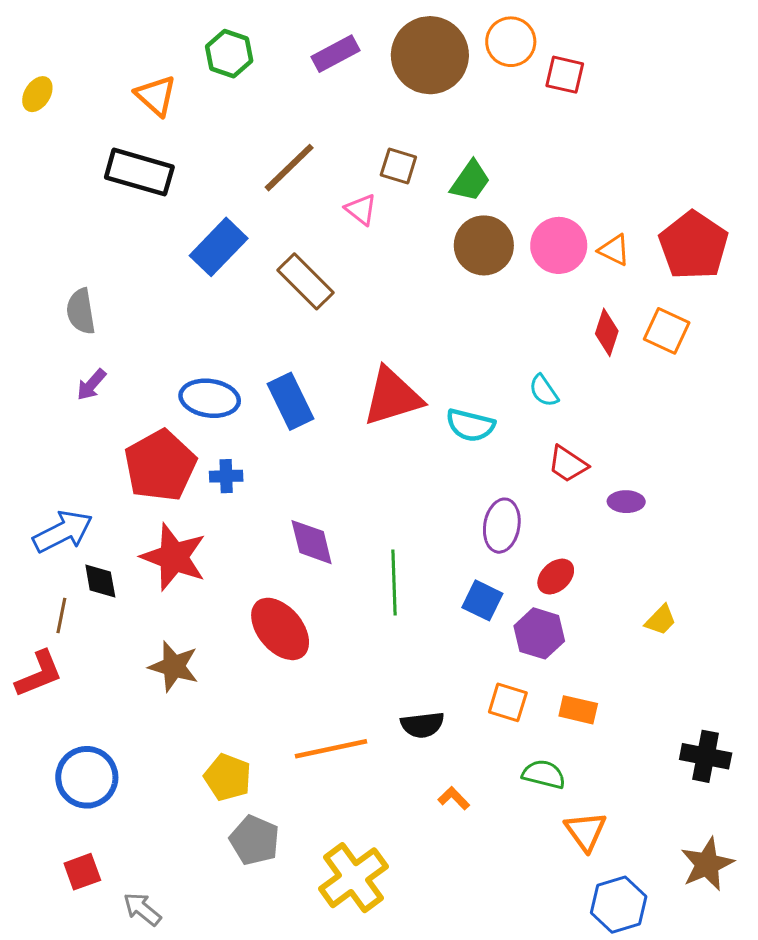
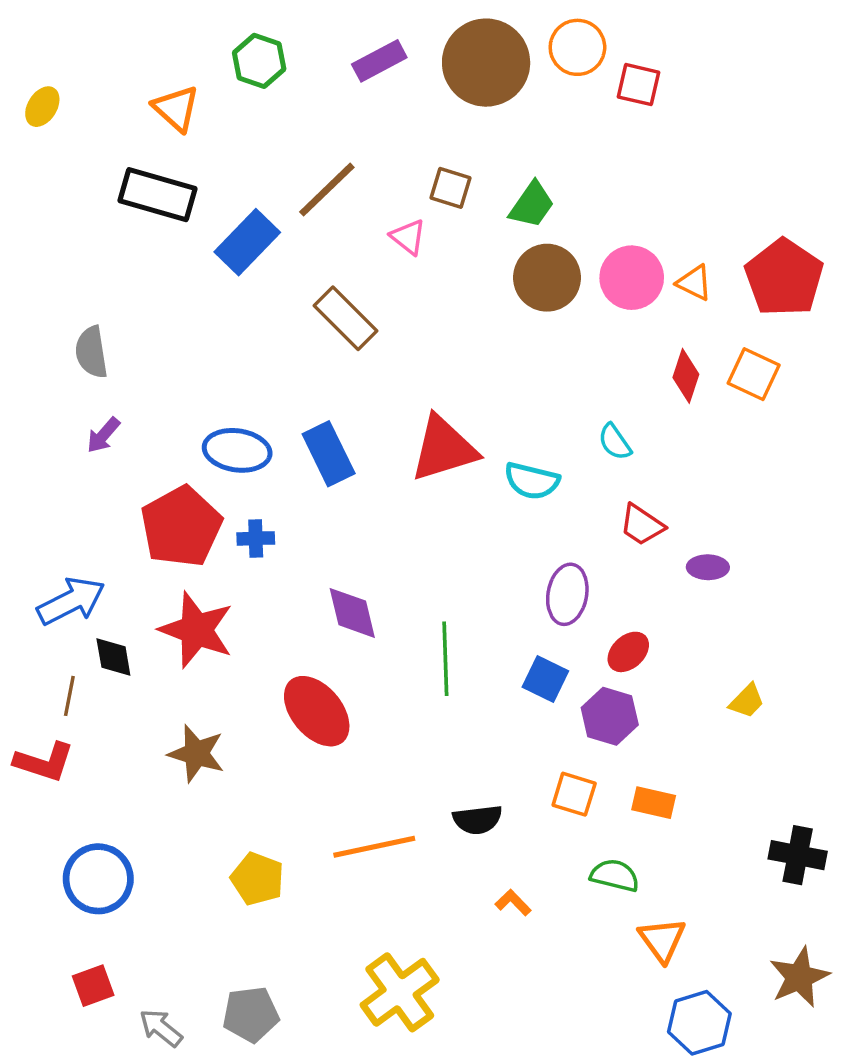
blue rectangle: (219, 247) -> (247, 242), moved
red L-shape: (39, 674) -> (44, 762), turned 40
gray pentagon: (255, 840) -> (251, 1014), moved, turned -30

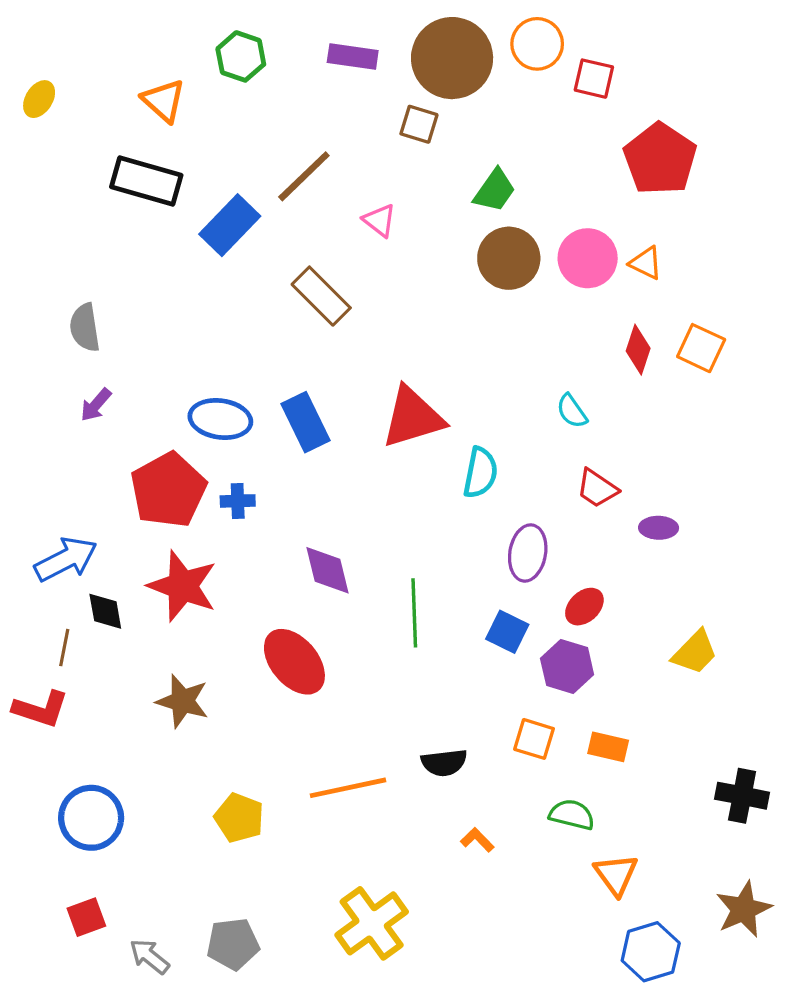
purple rectangle: (379, 61) -> (353, 56), turned 36
brown square: (450, 188) -> (419, 124), moved
red pentagon: (784, 278) -> (660, 159), moved
cyan semicircle: (532, 481) -> (480, 473), moved, turned -93
yellow trapezoid: (747, 701) -> (695, 652), size x1.4

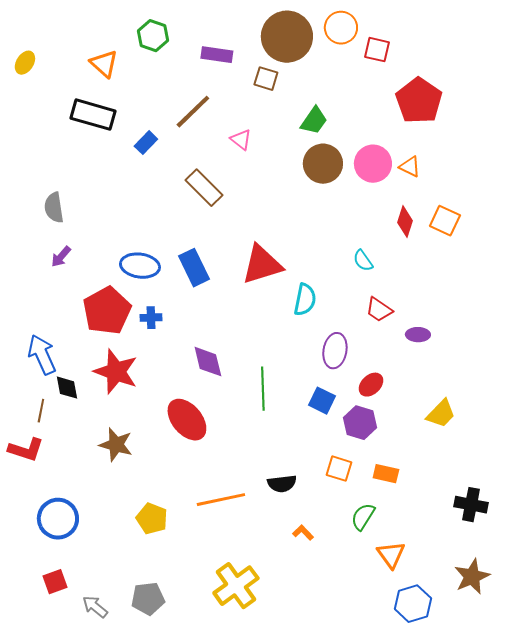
purple rectangle: (353, 56) -> (217, 55), moved
blue rectangle: (230, 225) -> (146, 143), size x0.6
blue arrow: (66, 559) -> (42, 355), turned -87
green semicircle: (572, 815) -> (363, 517), turned -72

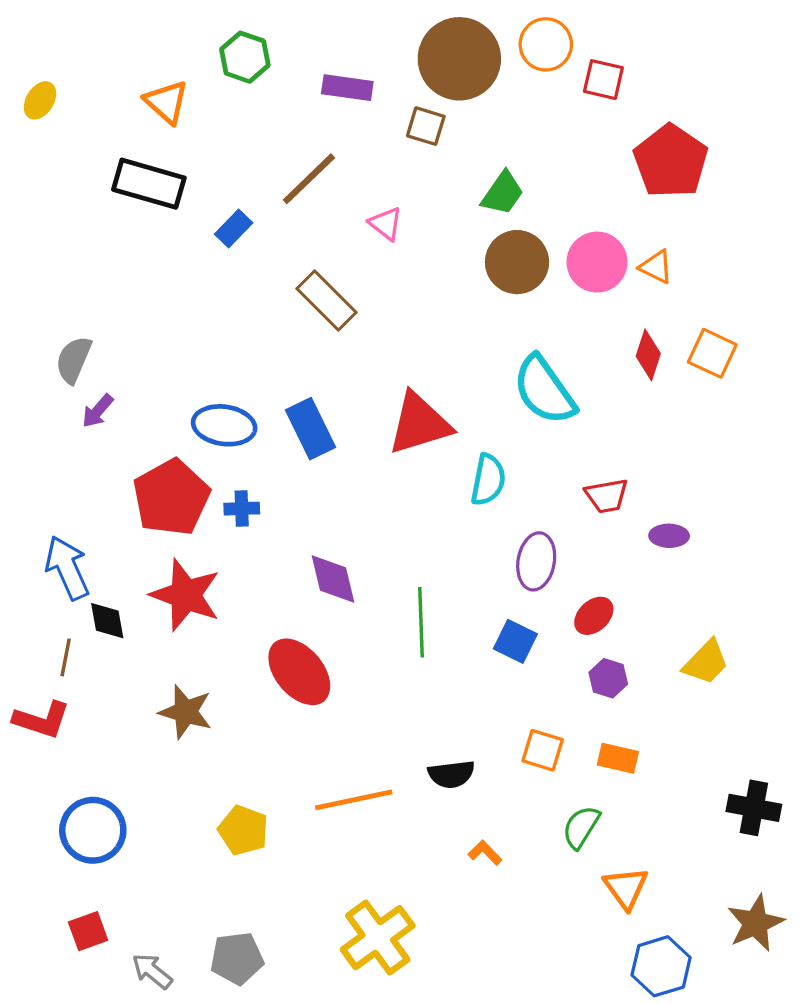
gray semicircle: (54, 208) -> (74, 360), moved, turned 32
cyan semicircle: (363, 261) -> (544, 390), moved, size x2.0
red trapezoid: (379, 310) -> (607, 496), turned -44
purple hexagon: (360, 423) -> (608, 678), moved, size x0.7

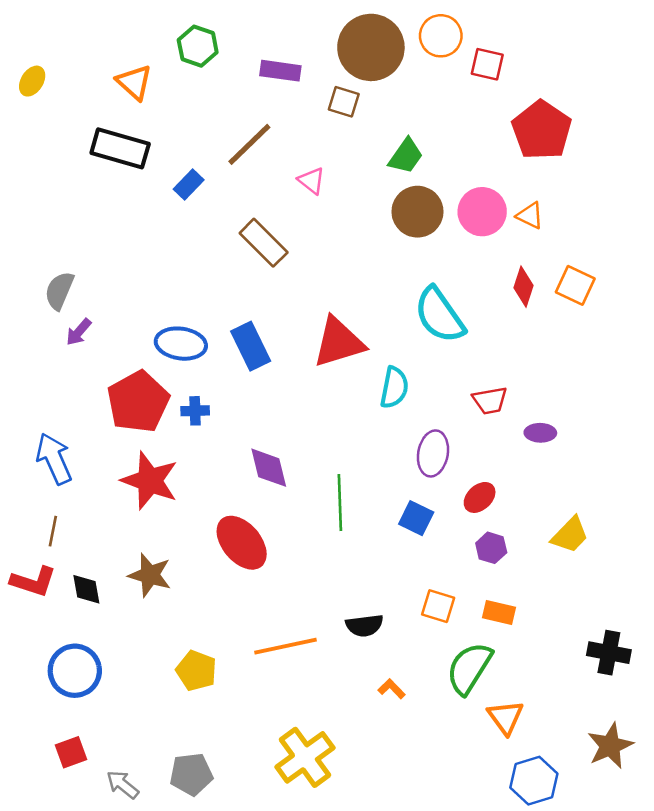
black diamond: (107, 621) -> (86, 589), moved
green semicircle: (581, 827) -> (469, 668), size x1.5

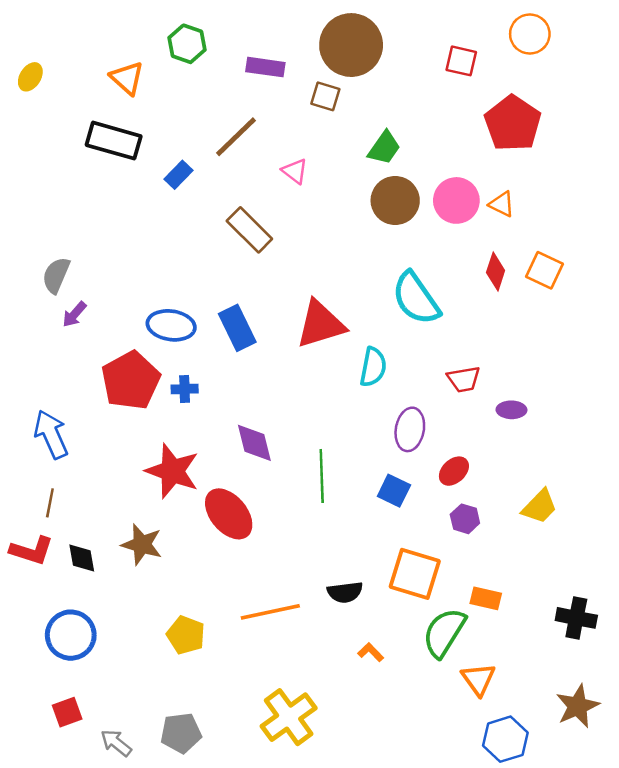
orange circle: (441, 36) -> (530, 34), moved
red star: (150, 481) -> (172, 471), moved
orange square: (438, 606) -> (415, 574), size x1.6
orange rectangle: (499, 613) -> (486, 598), moved

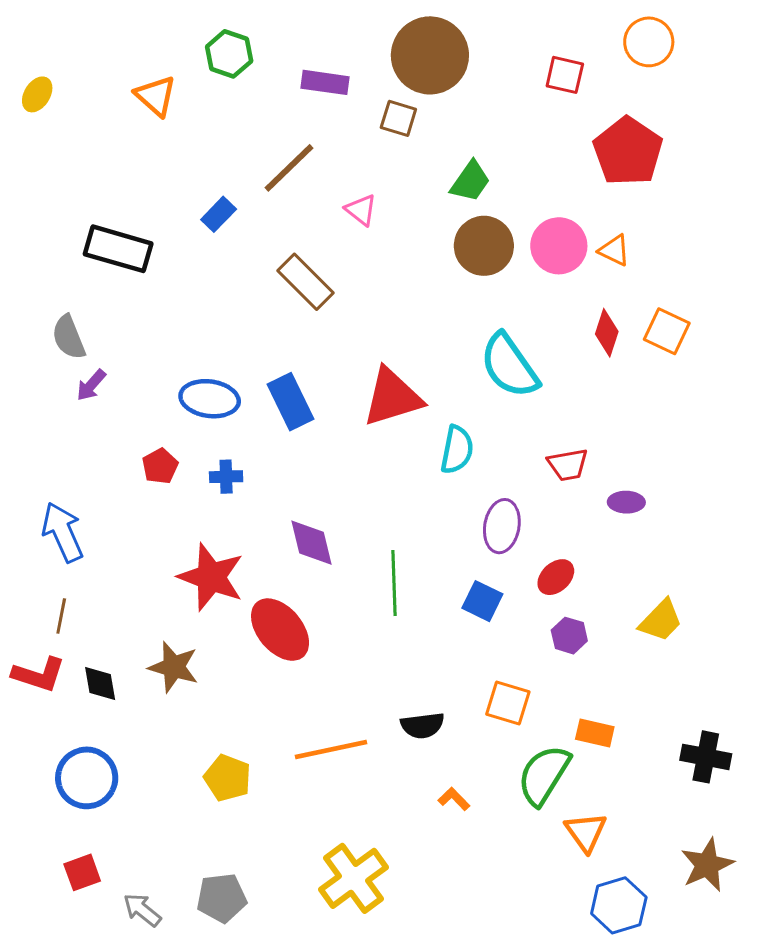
black rectangle: (114, 141) -> (118, 249), moved
gray semicircle: (56, 275) -> (69, 337), turned -45
red pentagon: (131, 380) -> (160, 466), size x0.5
orange square: (415, 574) -> (508, 703), size x0.7

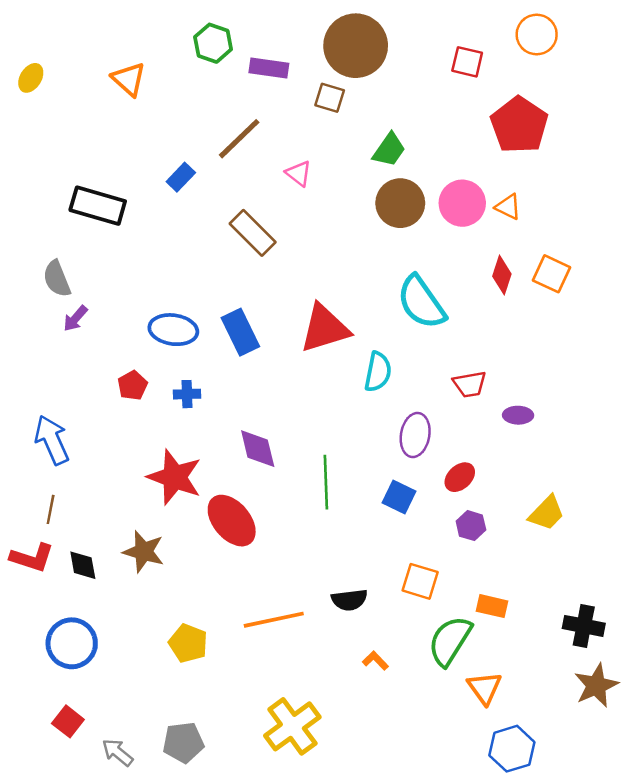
green hexagon: (229, 54) -> (213, 43), moved
brown star: (707, 865) -> (596, 685), moved
red square: (82, 872) -> (68, 721), turned -32

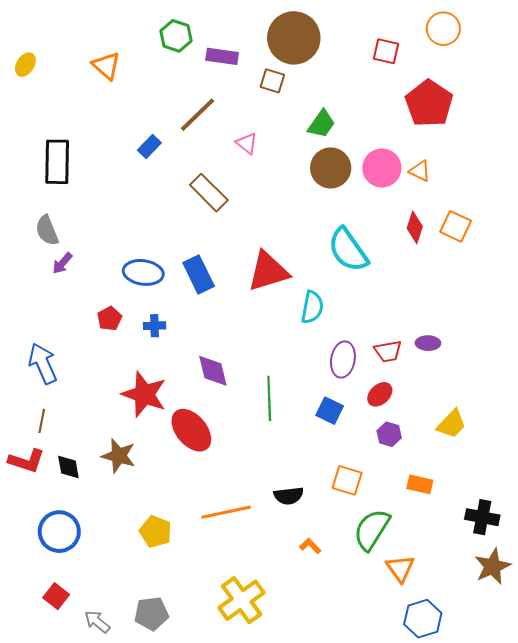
black rectangle: (98, 206) -> (57, 162), moved, turned 75
red trapezoid: (470, 384) -> (388, 351), moved
orange rectangle: (492, 606) -> (420, 484), moved

